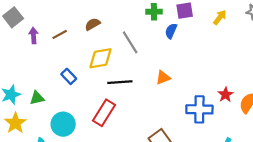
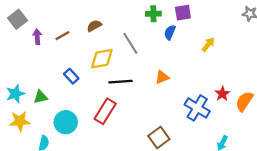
yellow arrow: (220, 17) -> (208, 44), moved
blue cross: (199, 109) -> (197, 108), turned 30
yellow star: (15, 123) -> (20, 121), turned 30

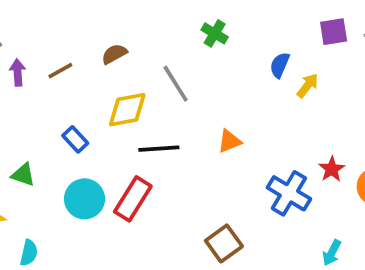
purple square: (183, 13) -> (334, 32), moved
green cross: (153, 14) -> (215, 33), turned 32
blue semicircle: (170, 32) -> (280, 65), moved
green triangle: (41, 97) -> (23, 175), turned 32
cyan circle: (66, 122) -> (85, 199), moved

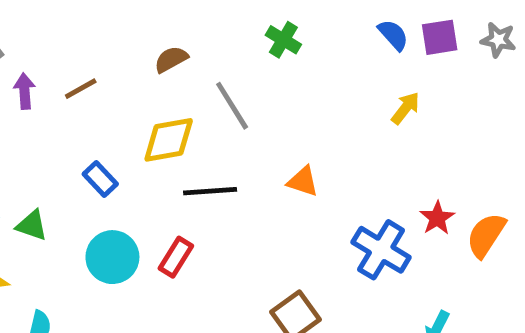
brown semicircle: (114, 54) -> (171, 59), moved
blue semicircle: (280, 65) -> (393, 35), moved, turned 115
orange triangle: (229, 141) -> (303, 181), turned 40
red rectangle: (133, 199) -> (176, 257), size x0.7

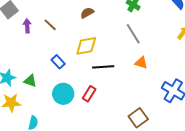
brown line: (81, 89) -> (50, 25), turned 72
gray line: (232, 106) -> (133, 34), moved

